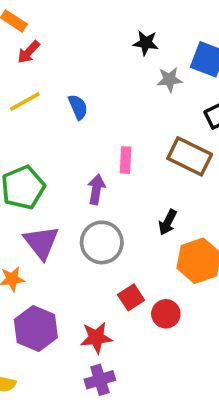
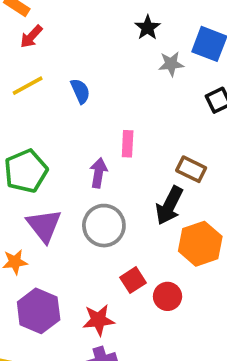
black star: (146, 43) -> (148, 28), turned 30
brown rectangle: (190, 156) -> (191, 169), moved, size x0.7
black arrow: (168, 222) -> (169, 206), size x1.5

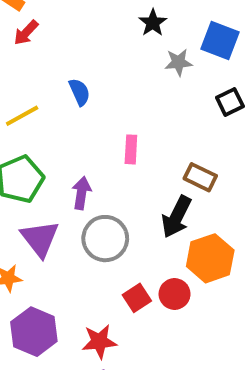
yellow line: (28, 86) -> (22, 116), moved
purple arrow: (98, 173) -> (81, 193), moved
red circle: (168, 296) -> (175, 294), moved

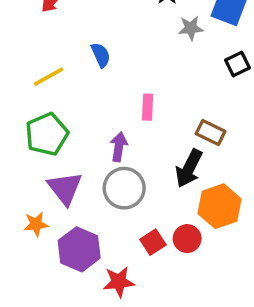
purple arrow: (81, 193) -> (119, 147), moved
purple hexagon: (34, 332) -> (79, 249), moved

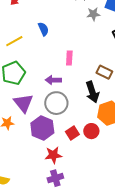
purple arrow: (119, 147) -> (53, 80), turned -98
black arrow: (189, 168) -> (92, 92), turned -45
purple hexagon: (79, 249) -> (42, 128), moved

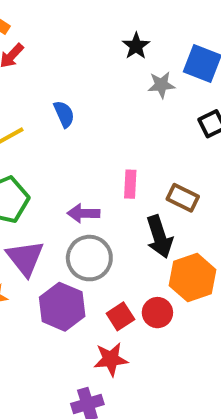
pink rectangle: (69, 58) -> (130, 184), moved
red star: (53, 155) -> (111, 359), moved

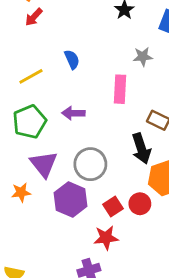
gray star: (161, 85) -> (143, 57), moved
pink rectangle: (130, 184) -> (120, 89), moved, size x1.4
purple arrow: (84, 213) -> (73, 113), moved

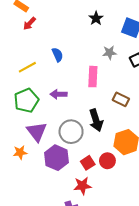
black arrow: (141, 149) -> (96, 120), moved

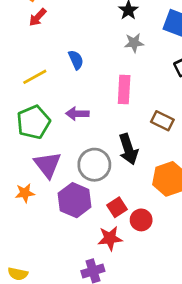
gray star: (110, 53) -> (134, 43), moved
red circle: (107, 161) -> (141, 220), moved

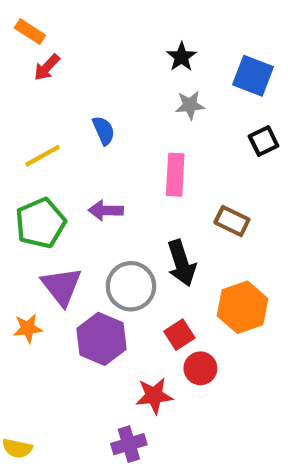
red square: (117, 207) -> (179, 335), moved

